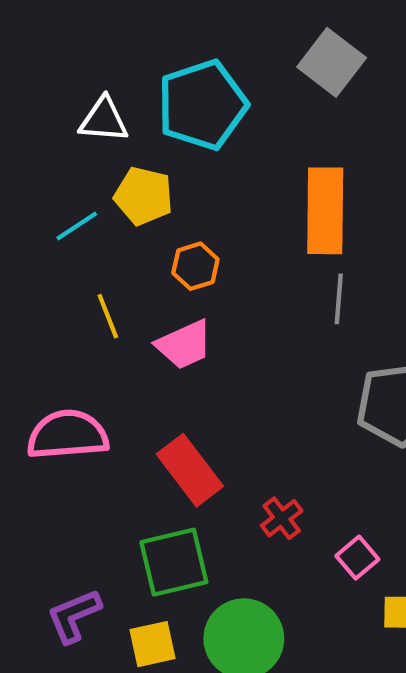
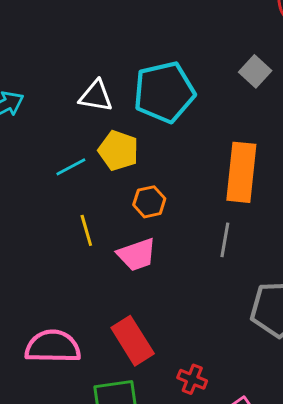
gray square: (332, 62) -> (255, 71), size x0.7
gray line: (339, 299) -> (225, 240), moved
pink semicircle: (68, 435) -> (53, 347), moved
red cross: (282, 518) -> (192, 379), turned -36

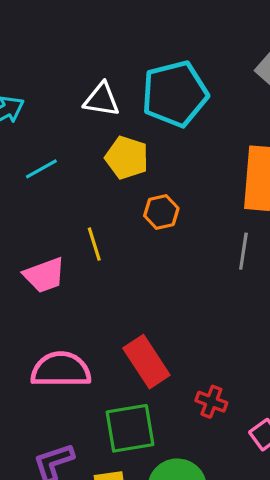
cyan line: (71, 167) -> (41, 169), moved
pink trapezoid: (137, 255) -> (44, 275), moved

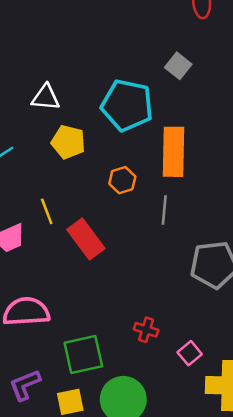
cyan pentagon: (175, 94) -> (127, 105), moved, turned 30
orange hexagon: (161, 212) -> (122, 180), moved
red rectangle: (146, 362) -> (86, 239), moved

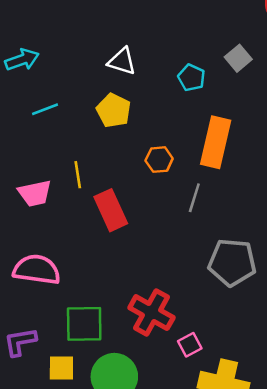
white triangle: (46, 97) -> (122, 61), moved
cyan pentagon: (127, 105) -> (192, 78), moved, size x0.5
red cross: (146, 330) -> (151, 313), size x1.8

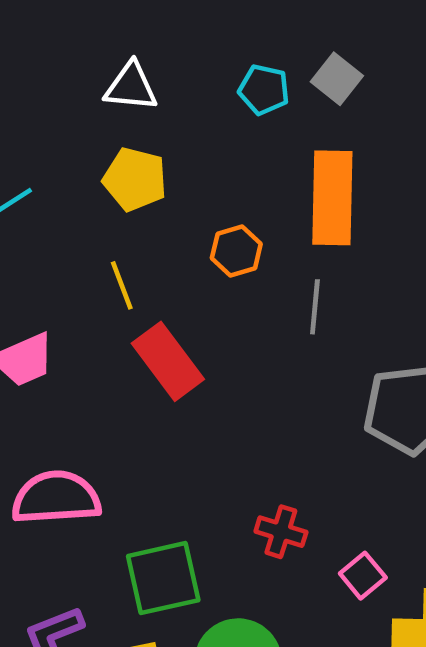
gray square: (238, 58) -> (337, 79), moved
yellow line: (78, 175) -> (122, 285), moved
red cross: (151, 313) -> (281, 532), size x0.6

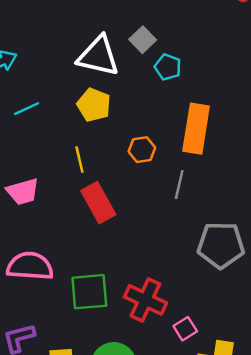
gray square: (337, 79) -> (143, 40), moved
white triangle: (131, 87) -> (98, 56), size x1.5
red cross: (281, 532) -> (145, 300), size x1.6
green square: (163, 578) -> (89, 292), moved

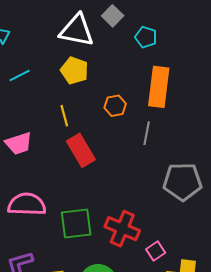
cyan pentagon: (168, 67) -> (146, 37), moved

